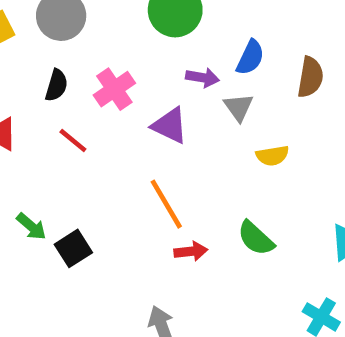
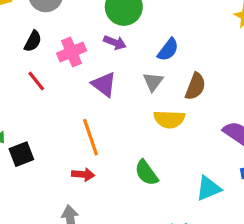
brown semicircle: (310, 77) -> (195, 86), moved
purple arrow: (202, 78) -> (115, 43), moved
yellow semicircle: (272, 156) -> (169, 119), size x1.4
red arrow: (191, 251) -> (83, 174), moved

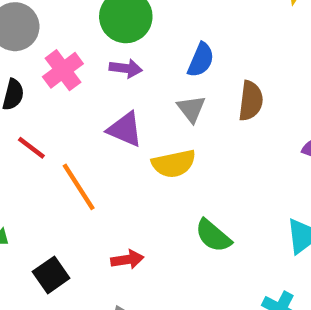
pink cross: (72, 52) -> (63, 70), moved
yellow semicircle: (169, 119) -> (174, 164), moved
orange line: (91, 137) -> (79, 187), moved
black square: (21, 154) -> (51, 275), moved

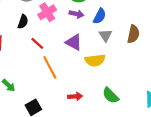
blue semicircle: (201, 60) -> (100, 16), moved
red line: (31, 148) -> (37, 43), moved
red arrow: (127, 260) -> (75, 96), moved

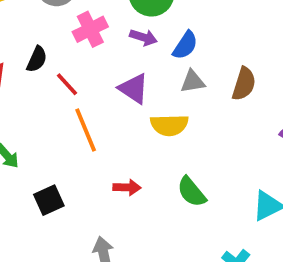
black semicircle: (23, 22) -> (37, 59), moved
gray triangle: (105, 35) -> (193, 82), turned 48

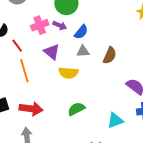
pink cross: (90, 29) -> (40, 25), moved
red arrow: (127, 187) -> (31, 109), moved, size x1.6
green semicircle: (192, 192) -> (76, 109), turned 96

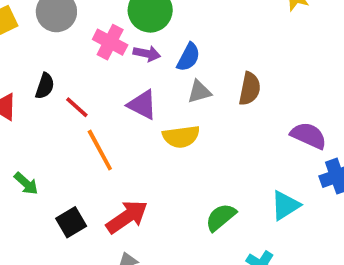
pink cross: (40, 25) -> (110, 42), moved, turned -30
red arrow: (31, 109) -> (127, 217), turned -30
green semicircle: (76, 109) -> (221, 217), moved

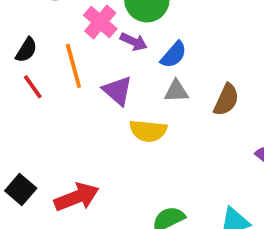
red line: (77, 107) -> (33, 87), moved
orange line: (100, 150) -> (73, 66), moved
black square: (71, 222) -> (21, 190), turned -32

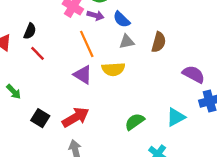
blue semicircle: (174, 55) -> (122, 19), turned 102
orange line: (73, 66) -> (87, 44), moved
purple triangle: (118, 91) -> (83, 75), moved

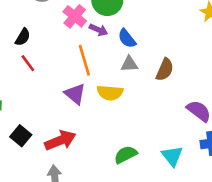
cyan triangle: (176, 117) -> (172, 156), turned -48

